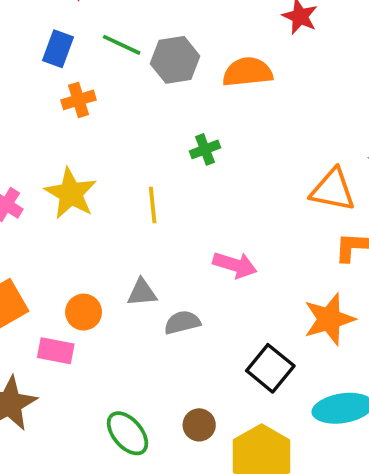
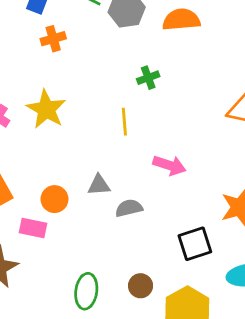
yellow line: (153, 205) -> (124, 122), moved
black square: (270, 368) -> (195, 244), turned 32
green ellipse: (128, 433) -> (86, 291), turned 48

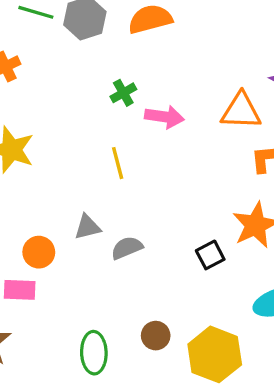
yellow line: (124, 122) -> (118, 163), moved
pink arrow: (169, 165) -> (164, 117), moved
black square: (195, 244) -> (210, 255), moved, size x0.7

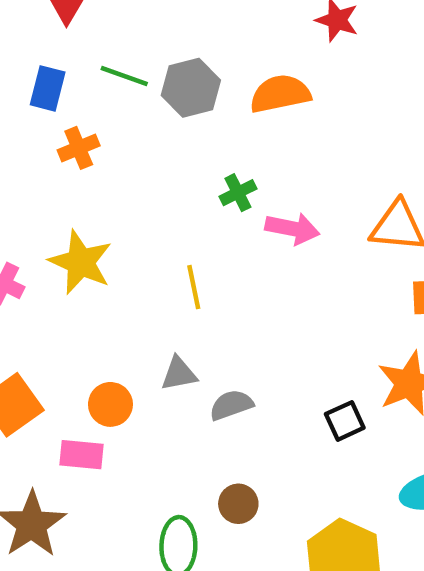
yellow line: (118, 163) -> (194, 287), moved
brown circle: (156, 336) -> (238, 504), moved

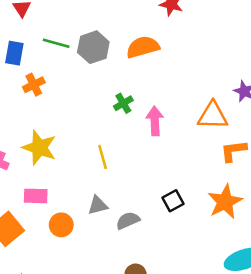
pink arrow: (292, 229) -> (155, 121), turned -100
black square: (345, 421) -> (173, 201), moved
pink rectangle: (82, 455) -> (36, 196), moved

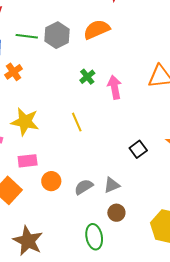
gray triangle: (98, 205) -> (112, 185), moved
gray semicircle: (128, 221) -> (84, 187), moved

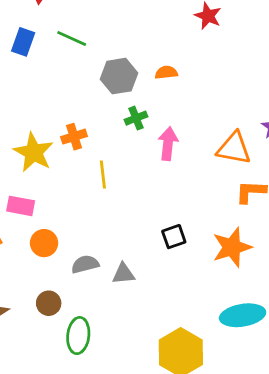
orange semicircle: (97, 29) -> (166, 73), moved, size x0.6
gray hexagon: (57, 35) -> (119, 76), moved
orange cross: (14, 72) -> (74, 137), moved
brown circle: (116, 213) -> (49, 303), moved

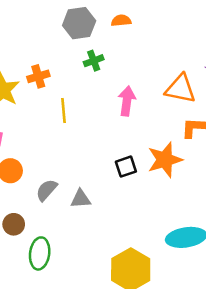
pink arrow: (168, 144) -> (127, 101), moved
orange star: (232, 247) -> (165, 160), moved
gray semicircle: (85, 264) -> (47, 190), turned -35

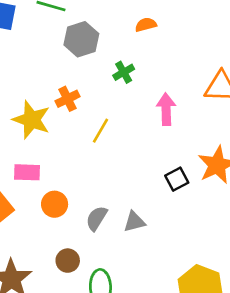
gray hexagon: (79, 23) -> (81, 39), moved
yellow line: (64, 110) -> (100, 131), turned 45

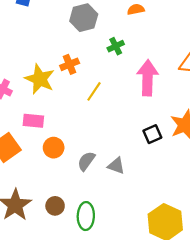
pink arrow: (166, 109) -> (148, 78), size x1.4
gray triangle: (134, 222) -> (116, 166), turned 30
brown circle: (68, 261) -> (55, 206), moved

